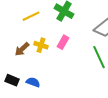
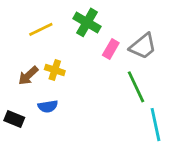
pink rectangle: (63, 42) -> (111, 49), moved
blue semicircle: (33, 82) -> (48, 106), moved, turned 152

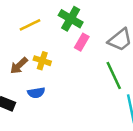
pink rectangle: (111, 49) -> (82, 42), moved

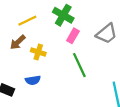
brown arrow: (19, 66) -> (18, 42), moved
green line: (114, 75) -> (79, 65), moved

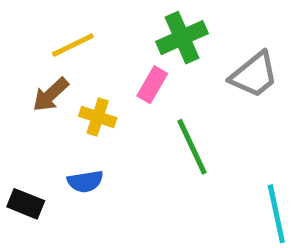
green cross: (63, 15) -> (182, 38), moved, turned 36
pink rectangle: (73, 36) -> (152, 85), moved

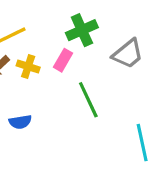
yellow cross: (98, 117) -> (28, 67), moved

